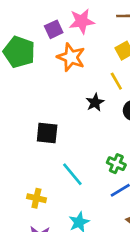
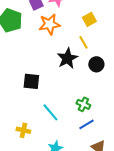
orange star: (71, 57) -> (49, 24), turned -30
black star: (95, 102) -> (67, 58), size x1.5

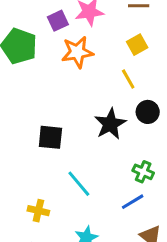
black star: (67, 58) -> (110, 124), moved
green cross: (83, 104) -> (143, 172), moved

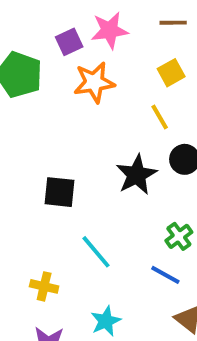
green cross: (143, 172) -> (179, 236), turned 30
blue line: (133, 202) -> (165, 275), turned 60

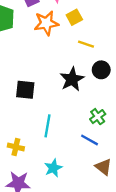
yellow square: (171, 73) -> (74, 17), moved
yellow line: (160, 117) -> (86, 44), turned -42
cyan line: (96, 252) -> (47, 126), turned 50

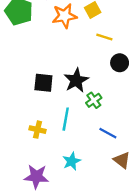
black star: (72, 79) -> (76, 80), moved
green cross: (98, 117) -> (94, 100), moved
yellow cross: (16, 147) -> (38, 130), moved

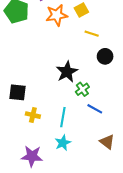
black square: (43, 83) -> (18, 92), moved
cyan line: (66, 119) -> (63, 117), moved
blue line: (108, 133) -> (95, 109), moved

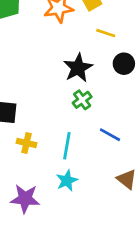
black star: (67, 72) -> (78, 68), moved
green cross: (82, 89) -> (82, 100), moved

